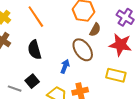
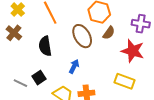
purple cross: (125, 17) -> (141, 24), turned -30
brown ellipse: (83, 50) -> (82, 36), moved

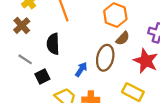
brown ellipse: (82, 36) -> (105, 58), moved, turned 35
gray line: (20, 83) -> (25, 59), moved

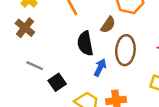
brown semicircle: (123, 38) -> (108, 25), moved
black semicircle: (53, 44) -> (85, 43), moved

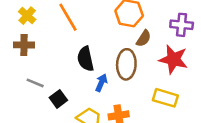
brown semicircle: (108, 25) -> (144, 38), moved
brown cross: (25, 28) -> (24, 45), turned -36

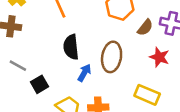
brown semicircle: (144, 38) -> (145, 28), moved
red star: (173, 59) -> (159, 57), size x0.7

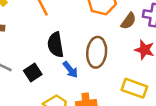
blue arrow: (84, 73) -> (70, 70), turned 114
black square: (39, 84) -> (33, 72), moved

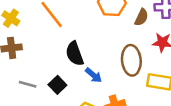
brown ellipse: (97, 52) -> (131, 60), moved

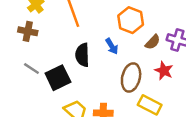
blue arrow: (94, 75) -> (112, 46), moved
black square: (57, 85) -> (58, 78), size x1.5

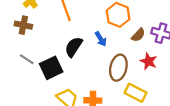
black semicircle: (82, 55) -> (74, 47), turned 35

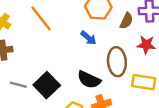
black semicircle: (74, 47) -> (89, 80), moved, turned -80

